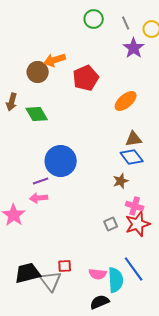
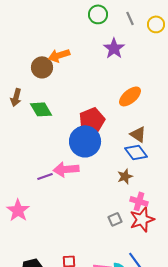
purple star: (134, 48) -> (114, 48), moved
red pentagon: (86, 78) -> (92, 120), moved
brown triangle: (134, 139) -> (138, 134), turned 42
blue circle: (61, 161) -> (85, 141), moved
pink arrow: (39, 198) -> (66, 169), moved, size x1.4

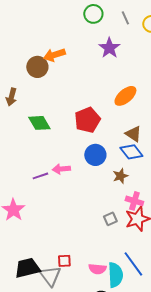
green diamond: (41, 109) -> (39, 123), moved
blue circle: (85, 141) -> (95, 155), moved, size x0.7
pink arrow: (66, 169) -> (61, 169), size x0.7

